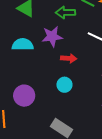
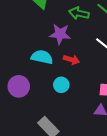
cyan semicircle: (23, 45) -> (42, 57), moved

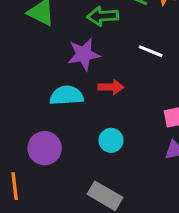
cyan circle: (61, 85) -> (111, 140), moved

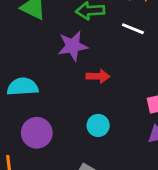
white line: (151, 51) -> (133, 29), moved
cyan semicircle: (67, 95) -> (23, 87), moved

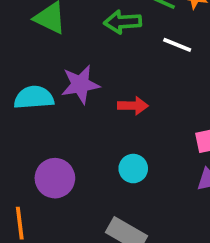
purple star: (73, 46) -> (80, 84), moved
cyan semicircle: (23, 87) -> (34, 98), moved

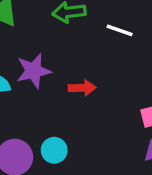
cyan circle: (133, 169) -> (54, 150), moved

